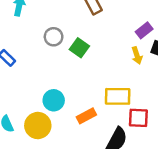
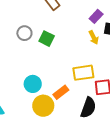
yellow circle: (38, 126) -> (43, 106), moved

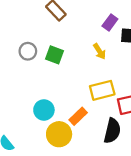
yellow arrow: (94, 37) -> (99, 51), moved

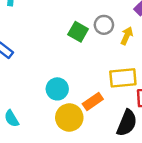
gray circle: (28, 51) -> (104, 25), moved
yellow arrow: (99, 51) -> (127, 36), turned -133

